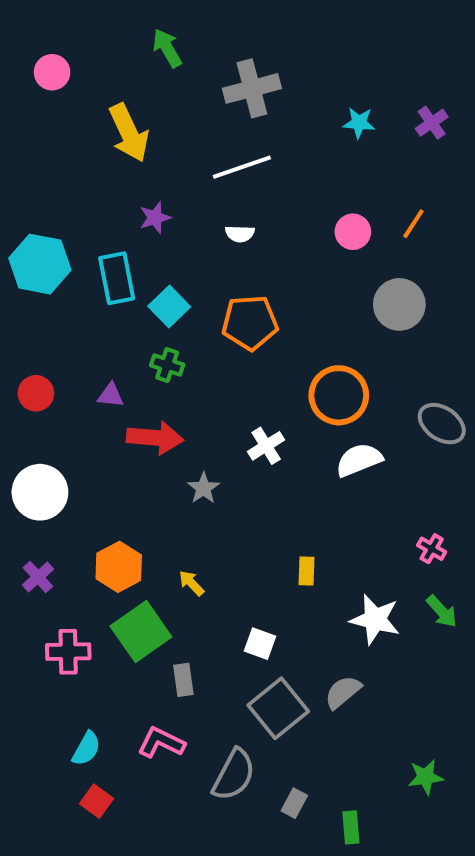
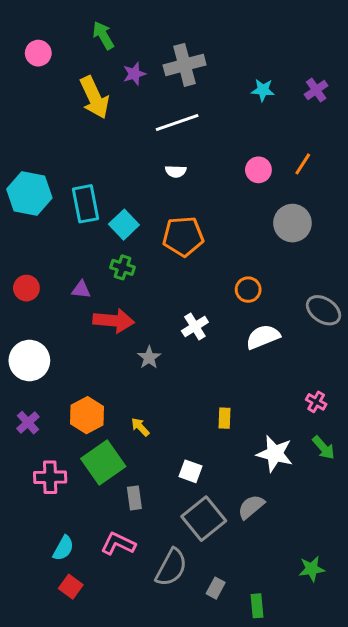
green arrow: (167, 48) -> (103, 35), moved
purple star: (155, 218) -> (134, 74), moved
orange circle: (339, 395) -> (248, 290), size x0.6

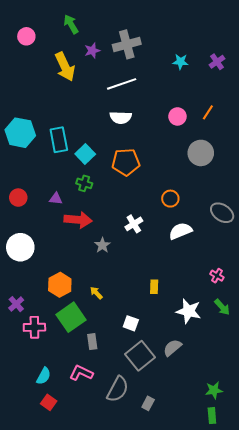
white semicircle: (176, 171) -> (121, 117), size x1.5
purple cross: (28, 423) -> (16, 304), moved
green rectangle: (257, 606) -> (212, 416), moved

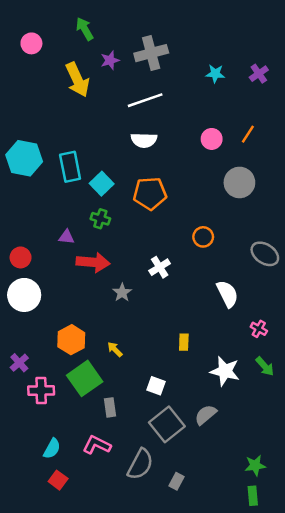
red circle: (18, 198) -> (21, 257), moved
white semicircle: (180, 231) -> (227, 294), moved, turned 85

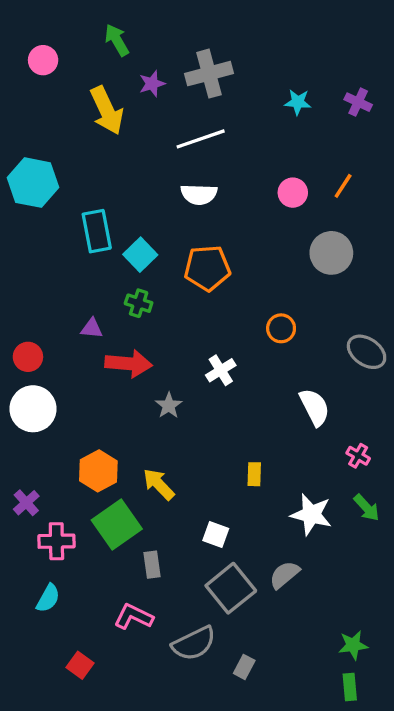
purple cross: (259, 74) -> (358, 102), turned -30
cyan hexagon: (24, 158) -> (33, 183), moved
yellow arrow: (115, 349) -> (159, 484), size x1.5
cyan semicircle: (52, 449) -> (48, 598), moved
gray semicircle: (140, 464) -> (194, 643), turned 36

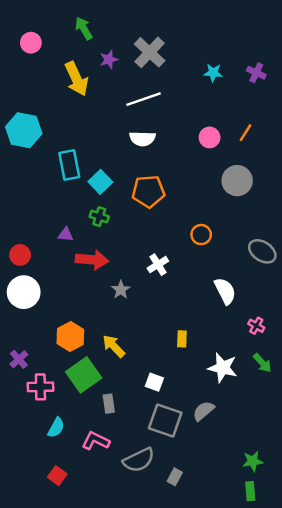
gray cross: (209, 74) -> (150, 52), turned -32
gray square: (231, 588) -> (165, 420), turned -32
cyan semicircle: (48, 598) -> (56, 428), moved

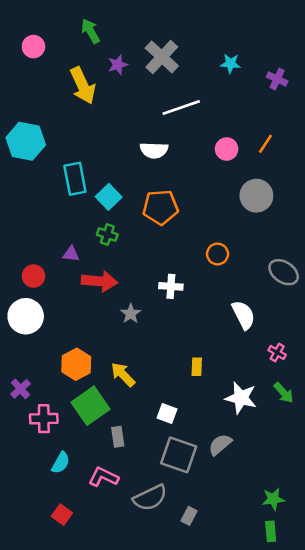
cyan star: (213, 73) -> (230, 63), moved
white line: (144, 99) -> (181, 108), moved
red circle: (20, 255) -> (33, 276), moved
white cross: (158, 265) -> (171, 286), turned 36

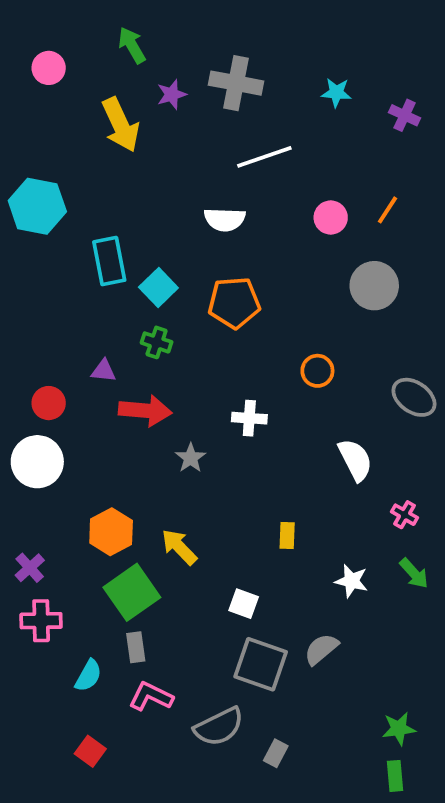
gray cross: (162, 57) -> (236, 83), turned -32
white star: (241, 398) -> (352, 581), size x0.7
pink cross: (44, 419) -> (41, 621), moved
gray rectangle: (118, 437) -> (136, 647), moved

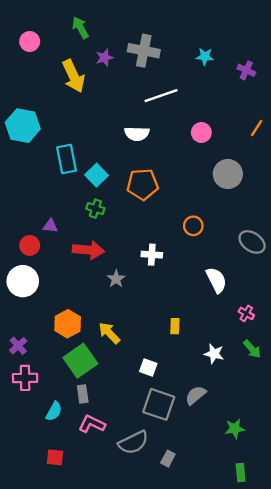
orange line: (387, 210) -> (257, 128), moved
purple triangle: (104, 371) -> (50, 226), moved
green star: (399, 729) -> (235, 429), moved
red square: (90, 751) -> (55, 457), turned -30

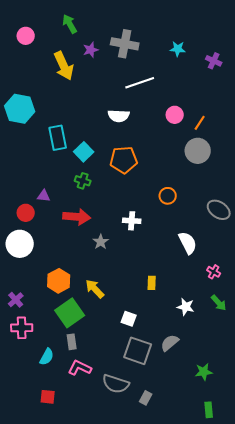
orange line: (257, 128) -> (200, 123), moved
gray semicircle: (133, 442) -> (116, 384), turned 44

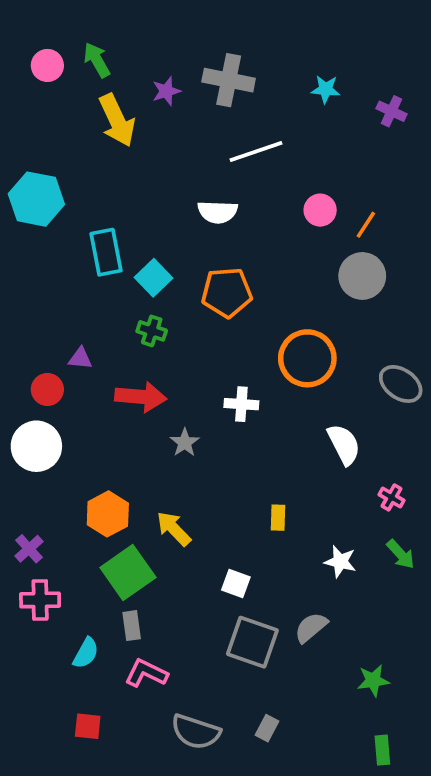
green arrow: (70, 24) -> (97, 60), moved
orange circle: (168, 196) -> (307, 358), size x1.8
gray semicircle: (116, 384) -> (196, 732), moved

